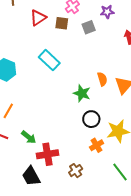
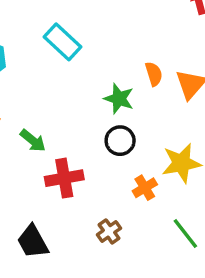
black circle: (91, 119) -> (120, 141), moved
green arrow: (29, 137) -> (33, 141), moved
red cross: (48, 154) -> (64, 178), moved

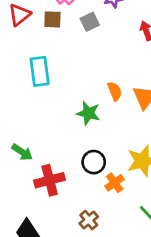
cyan rectangle: (62, 42) -> (40, 71), turned 44
black circle: (120, 141) -> (94, 162), moved

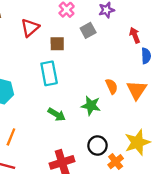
brown square: (52, 19) -> (57, 44), moved
green arrow: (22, 152) -> (57, 114), moved

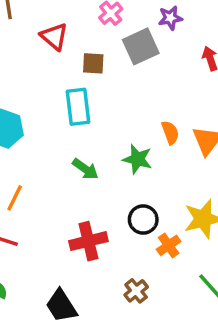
red triangle: (30, 28) -> (54, 36), turned -42
gray square: (88, 30) -> (141, 46), size x1.5

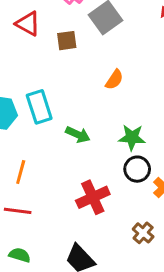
cyan rectangle: (78, 107) -> (39, 107), moved
orange semicircle: (170, 133) -> (114, 80), moved, turned 65
green star: (137, 159) -> (132, 137), moved

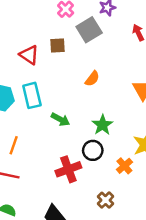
red triangle: (28, 24) -> (29, 55), moved
green star: (132, 137) -> (102, 125), turned 30
black circle: (137, 169) -> (93, 150), moved

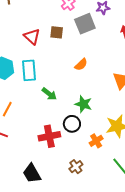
green star: (102, 125) -> (83, 104), turned -30

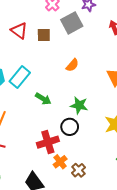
red triangle: (32, 37) -> (19, 31), moved
cyan rectangle: (29, 70) -> (20, 77), turned 50
orange cross: (96, 141) -> (60, 162), moved

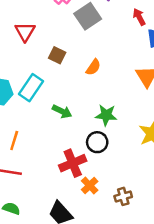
red triangle: (19, 31) -> (25, 32), turned 30
brown square: (44, 35) -> (57, 55), moved, turned 32
brown cross: (78, 170) -> (123, 196), moved, turned 32

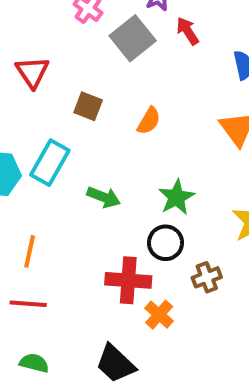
red arrow: (139, 17) -> (188, 31), moved
green star: (106, 115) -> (176, 197), turned -30
red cross: (73, 163) -> (128, 280), turned 32
brown cross: (123, 196) -> (207, 277), moved

